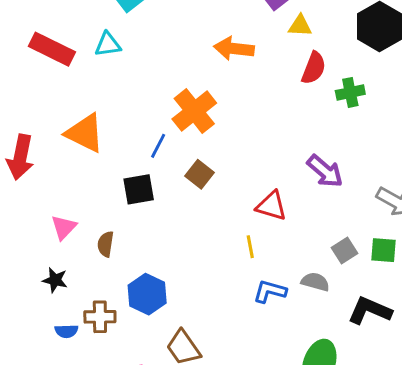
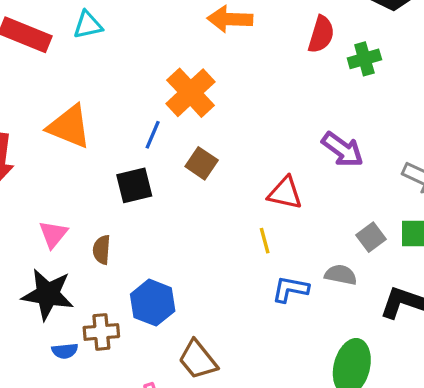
black star: (55, 280) -> (48, 294), size x1.8

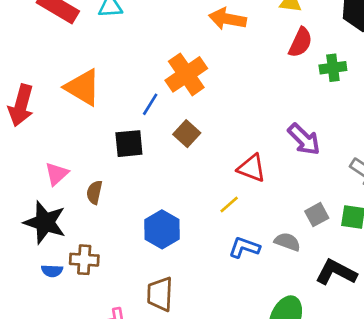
yellow line: (265, 241) -> (229, 205), turned 55
blue hexagon: (153, 303) -> (162, 229), moved
brown trapezoid: (198, 360) -> (160, 294), turned 33

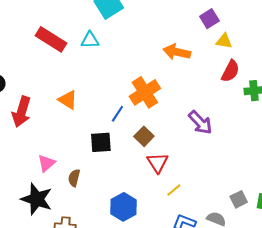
orange triangle: (83, 87) -> (68, 100), size x0.7
purple arrow: (304, 139) -> (200, 122), moved
red triangle: (252, 168) -> (157, 163), moved, turned 35

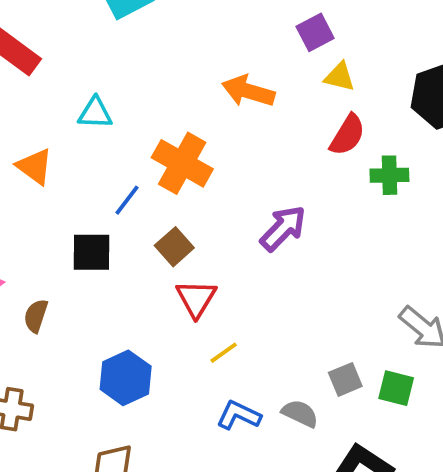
cyan triangle: (90, 40) -> (95, 113), moved
orange cross: (145, 92) -> (182, 163), turned -32
purple arrow: (200, 122) -> (283, 228), turned -96

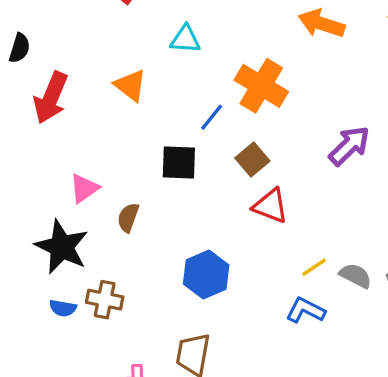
red triangle: (196, 298) -> (271, 206), turned -42
yellow line: (224, 353) -> (314, 267), moved
gray semicircle: (300, 413) -> (356, 276), moved

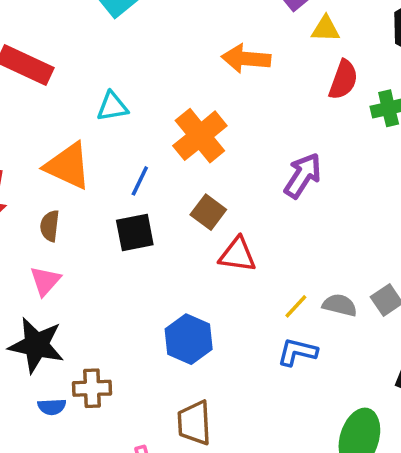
orange triangle: (131, 85) -> (68, 166), size x1.4
orange cross: (261, 86) -> (200, 136), turned 33
blue line: (212, 117) -> (140, 181), moved
brown semicircle: (128, 218) -> (50, 226), moved

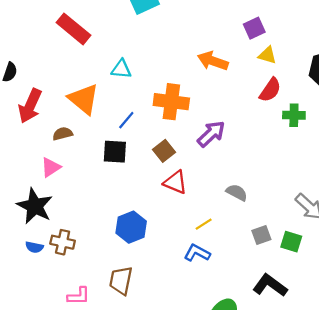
orange cross: (200, 136) -> (171, 102), turned 32
purple arrow: (303, 176) -> (211, 134), moved
brown semicircle: (50, 226) -> (63, 134), turned 54
gray semicircle: (340, 305) -> (237, 192), moved

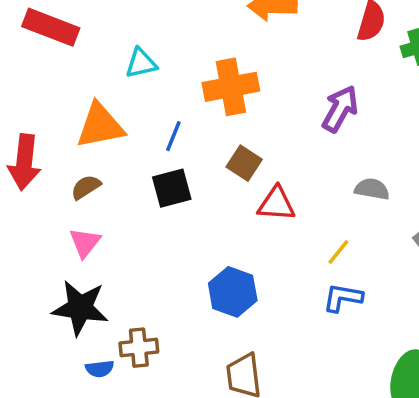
orange triangle: (84, 99) -> (100, 126), turned -32
purple arrow: (211, 134) -> (340, 109), moved

